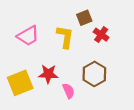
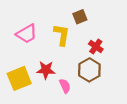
red cross: (101, 35) -> (96, 47), moved

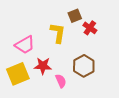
pink trapezoid: (27, 34) -> (25, 45), moved
red cross: (96, 47) -> (90, 28), moved

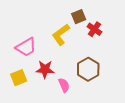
yellow L-shape: (58, 33) -> (61, 34), turned -135
yellow square: (18, 74) -> (19, 78), size x0.7

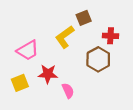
red cross: (94, 29) -> (111, 36), moved, turned -32
brown hexagon: (88, 69) -> (98, 59), moved

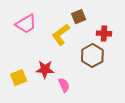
pink trapezoid: (28, 50) -> (26, 24), moved

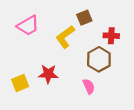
pink semicircle: (64, 85) -> (89, 86), moved

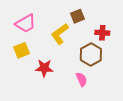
yellow square: (20, 83) -> (21, 50), moved

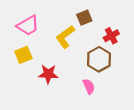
red cross: (102, 33) -> (111, 36), turned -32

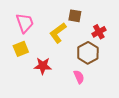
brown square: (84, 18) -> (75, 16), turned 32
pink trapezoid: (28, 26) -> (25, 23), turned -80

